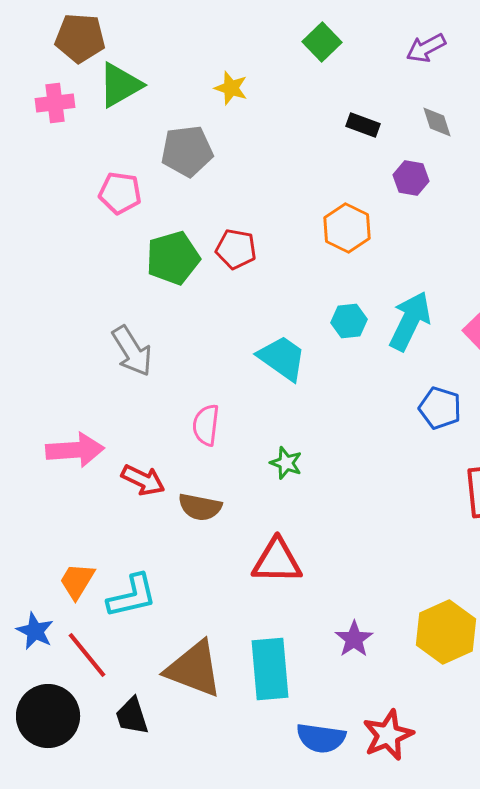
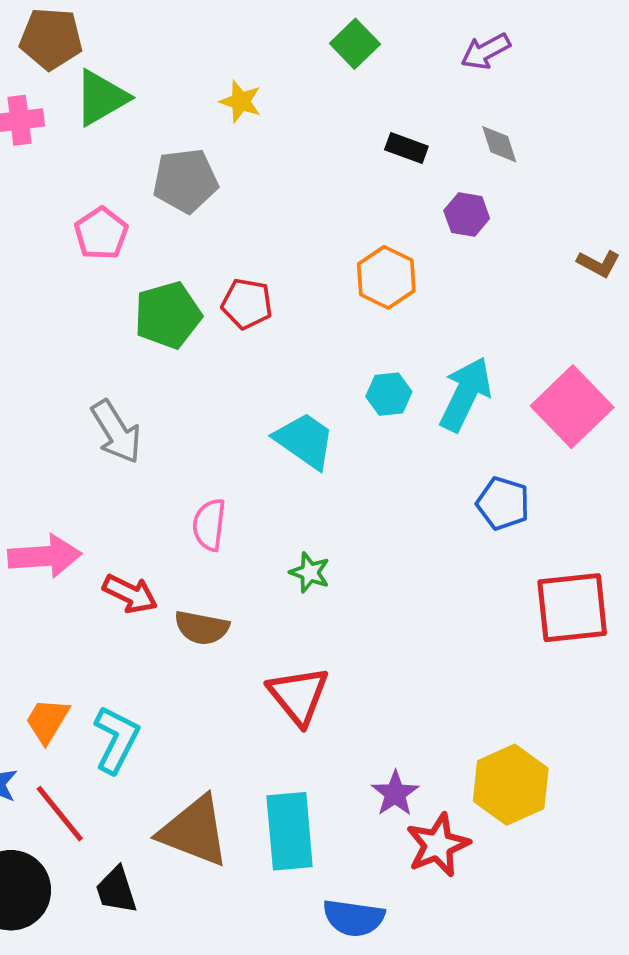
pink pentagon: (120, 193) -> (101, 233), turned 30
red triangle: (277, 561) -> (298, 696), turned 50
cyan L-shape: (132, 596) -> (116, 739), turned -50
red star: (388, 735) -> (438, 845), moved

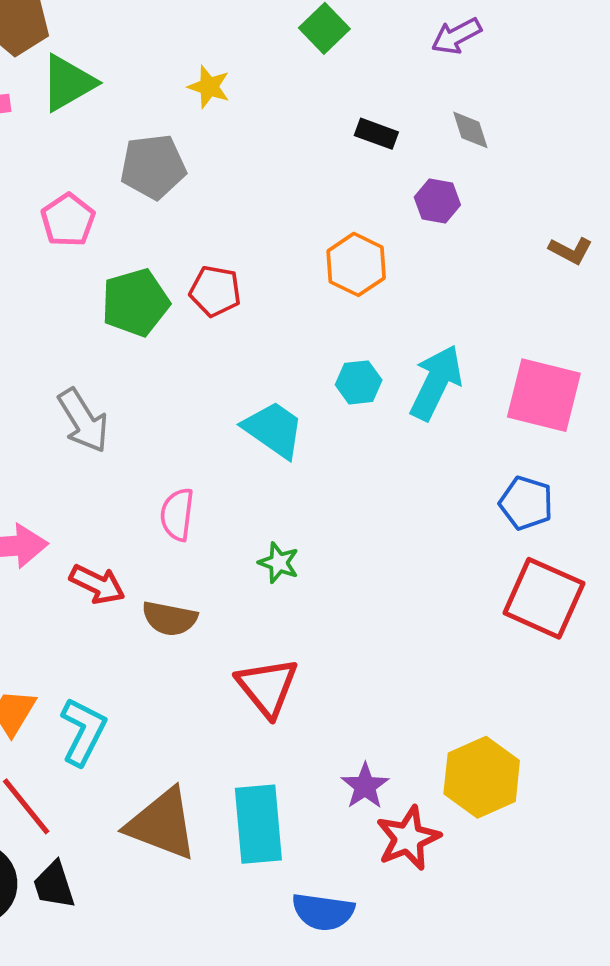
pink square: (572, 407) -> (544, 395), turned -32
blue pentagon: (503, 503) -> (526, 503), moved
red square: (572, 608) -> (544, 598), turned 30
black trapezoid: (116, 890) -> (54, 885), moved

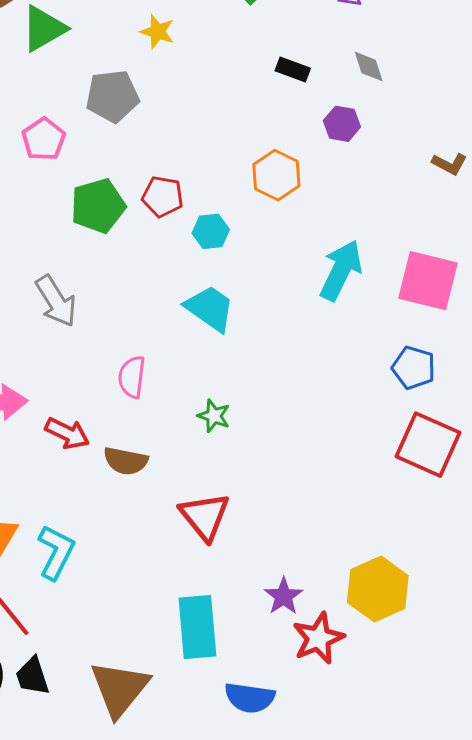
cyan hexagon: (359, 382) -> (211, 231), moved
brown triangle: (162, 824) -> (120, 688), moved, turned 48

